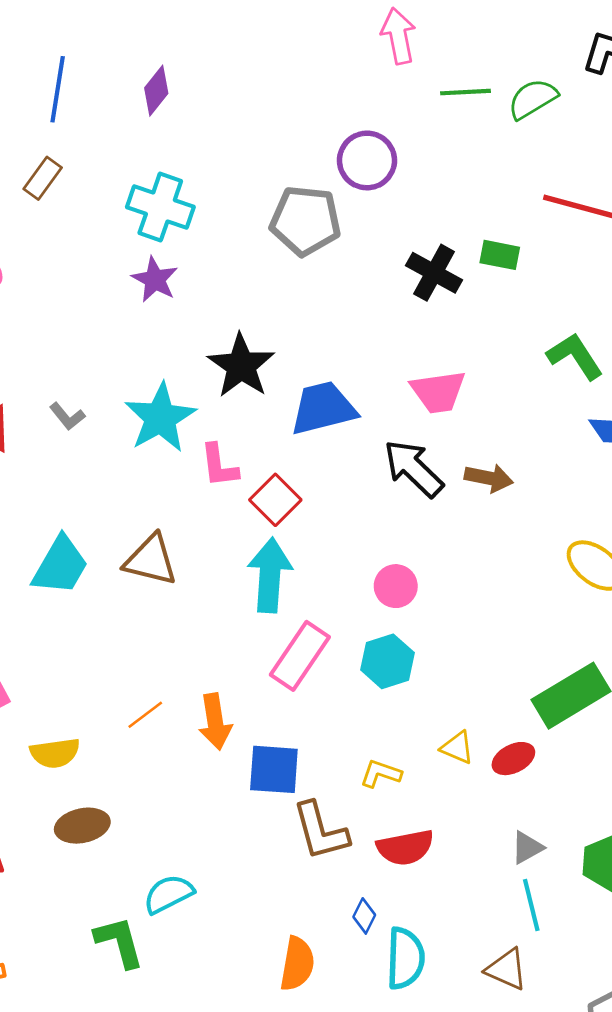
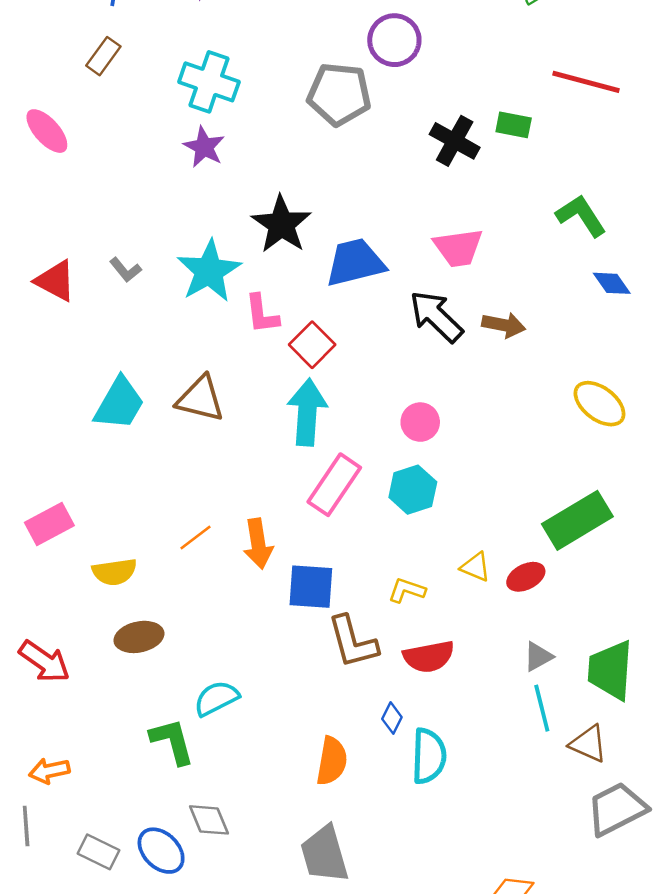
brown triangle: (507, 969) -> (588, 744), moved

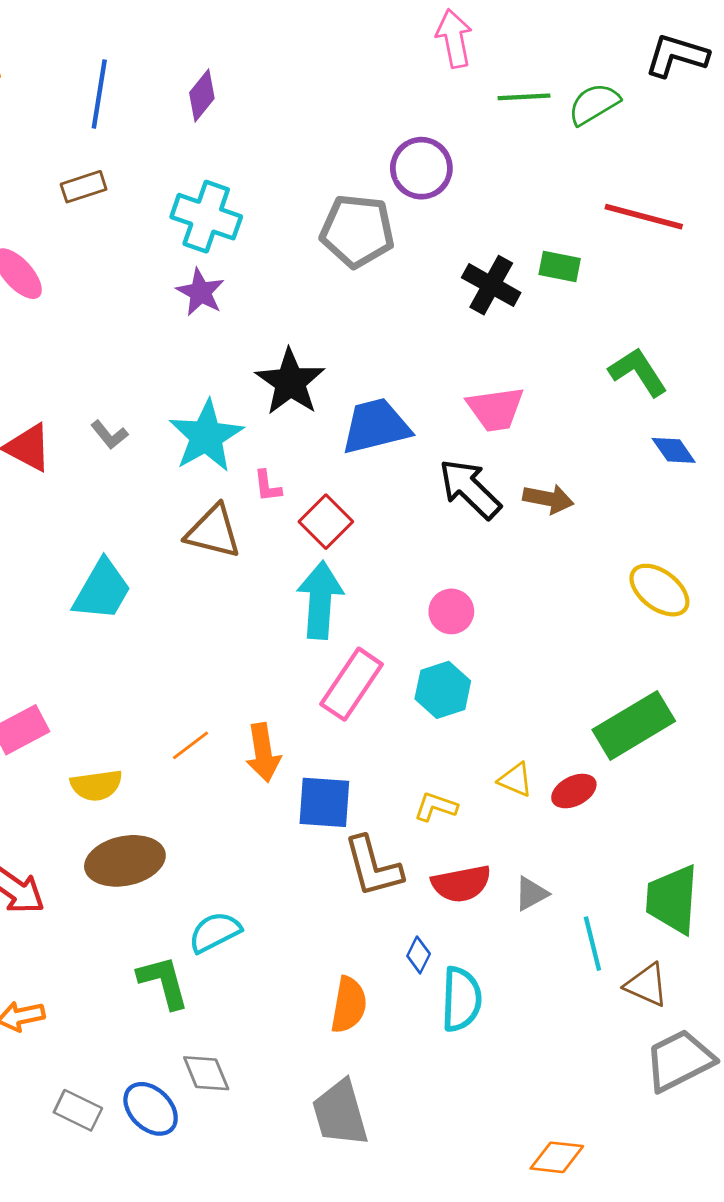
brown rectangle: (103, 56) -> (84, 187), turned 36
pink L-shape: (262, 314) -> (267, 486), size x0.7
brown triangle: (200, 399) -> (213, 532), moved
brown ellipse: (139, 637) -> (125, 861), size x1.4
gray triangle: (538, 657) -> (531, 894), moved

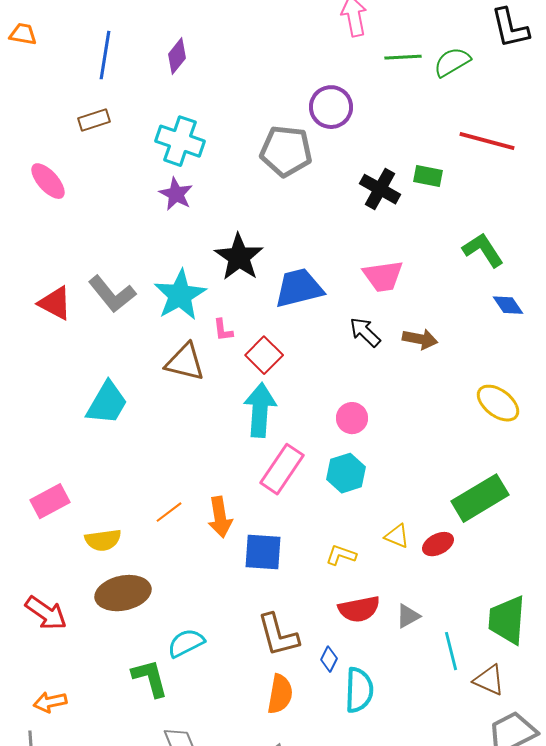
black L-shape: (677, 56) -> (510, 28), turned -120
gray L-shape: (109, 435) -> (112, 294), size x1.8
black arrow: (470, 489) -> (365, 332), size x0.7
brown L-shape: (373, 867) -> (278, 635), moved

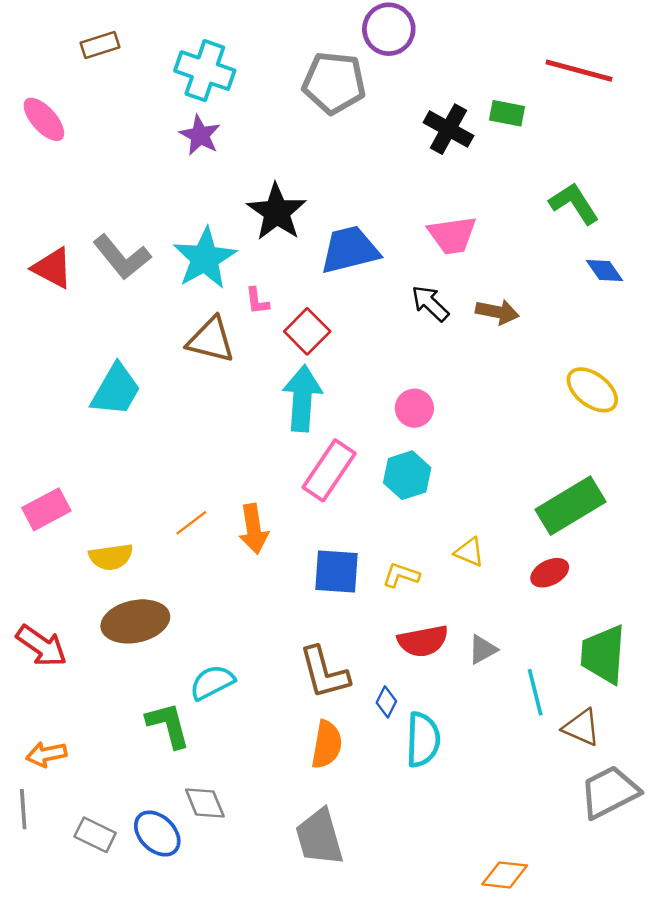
red ellipse: (438, 544) -> (550, 573), moved
blue square: (263, 552) -> (336, 571), moved

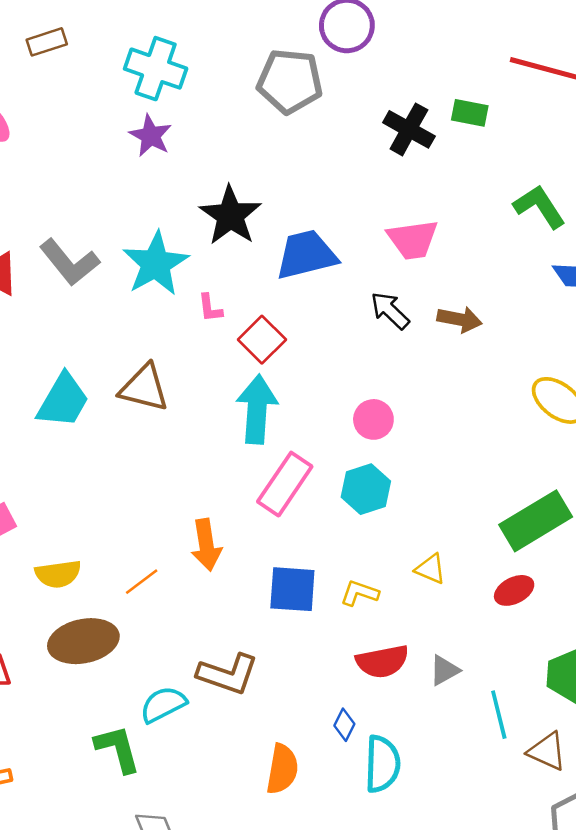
brown triangle: (211, 340) -> (144, 388), moved
orange line: (191, 523) -> (142, 582), moved
brown L-shape: (324, 673) -> (228, 674), moved, turned -56

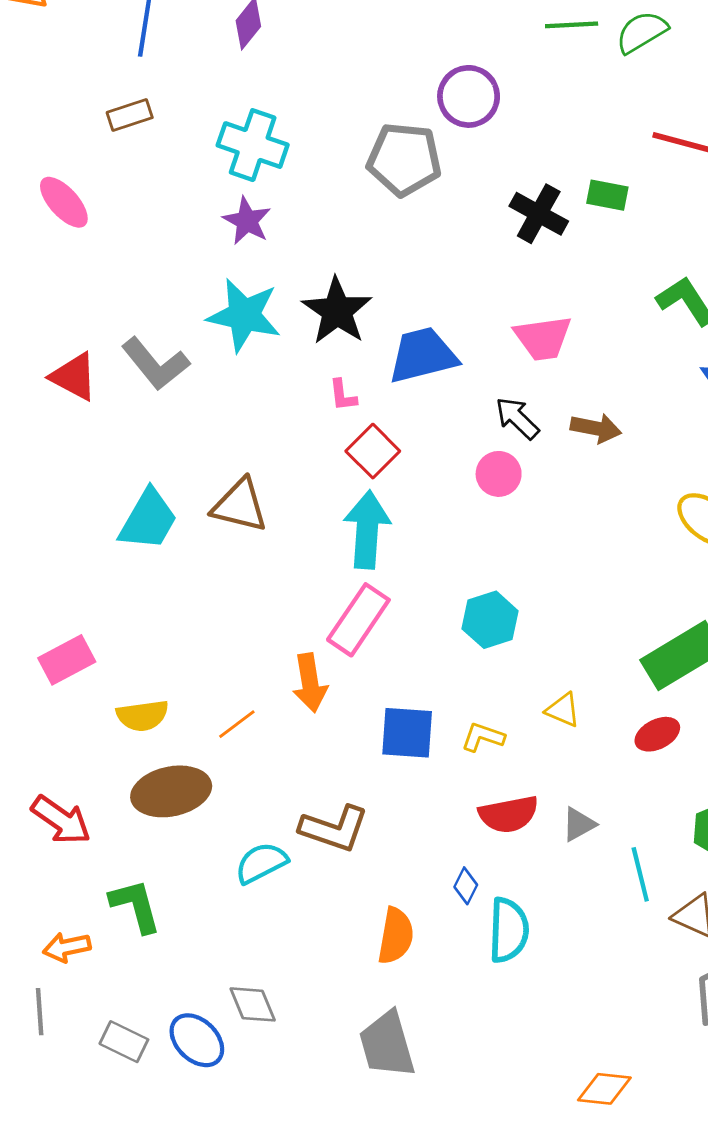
cyan star: (156, 264) -> (244, 315), moved, turned -30
pink L-shape: (210, 308) -> (343, 395), moved
pink circle: (373, 419) -> (499, 474), moved
pink rectangle: (285, 484) -> (358, 620), moved
green L-shape: (118, 749) -> (135, 906), moved

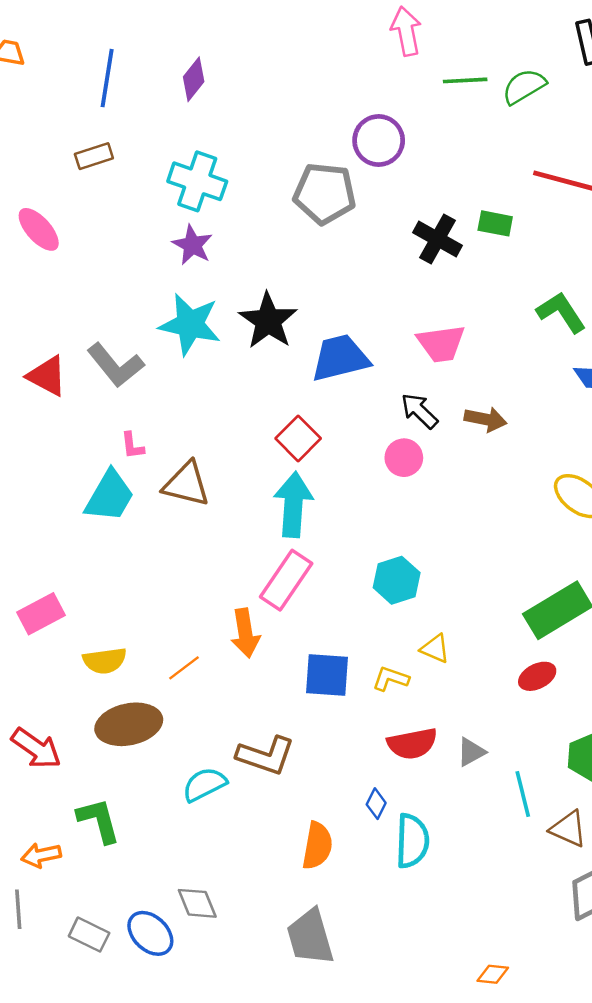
pink L-shape: (343, 395) -> (132, 446), moved
yellow triangle: (563, 710) -> (435, 649), moved
orange diamond: (604, 1089) -> (493, 974), size x0.7

